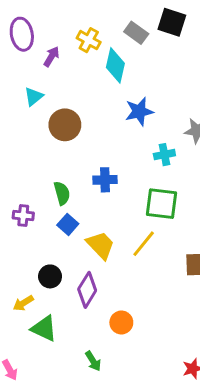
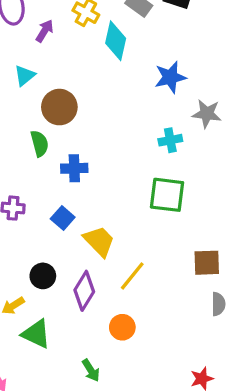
blue star: (139, 111) -> (170, 77), moved
blue cross: (105, 180) -> (74, 168), moved
green semicircle: (62, 193) -> (40, 143), moved
yellow line: (144, 244) -> (132, 276), moved

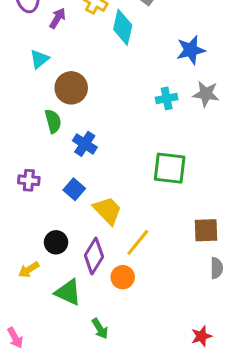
blue star: (170, 77) -> (191, 50), moved
cyan cross: (170, 140) -> (167, 98), moved
blue cross: (74, 168) -> (85, 144), turned 35
orange circle: (122, 327) -> (123, 277), moved
green triangle: (36, 334) -> (68, 292), moved

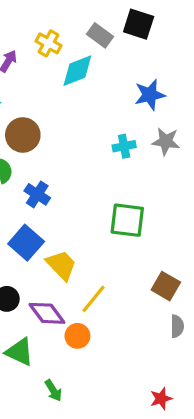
cyan diamond: (123, 27) -> (77, 71), turned 56
blue square: (74, 189) -> (26, 243), size x1.5
brown square: (206, 230) -> (166, 286), turned 32
purple diamond: (94, 256) -> (47, 313), turned -68

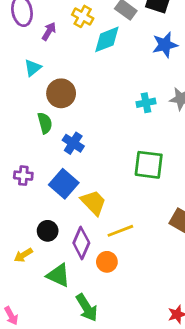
blue star: (150, 95) -> (165, 45), moved
yellow line: (94, 299) -> (120, 231), turned 30
purple diamond: (47, 313) -> (81, 243), turned 60
green arrow: (53, 390) -> (87, 308), size x1.5

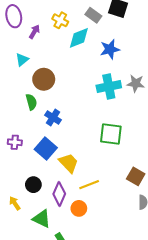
blue star: (165, 45) -> (110, 49), moved
cyan cross: (146, 103) -> (109, 86), size x1.6
yellow arrow: (23, 255) -> (15, 203), turned 88

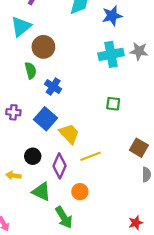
cyan triangle: (22, 60) -> (21, 27), size x1.5
green square: (111, 134) -> (113, 104), size x0.6
yellow arrow: (15, 203) -> (13, 176), turned -48
orange circle: (79, 208) -> (80, 192), moved

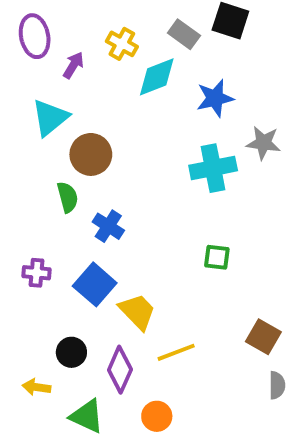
gray star: (139, 51) -> (263, 143), moved

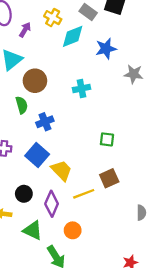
cyan cross: (213, 168) -> (81, 88), moved, size x0.7
blue cross: (108, 226) -> (45, 122), turned 35
brown square: (263, 337) -> (109, 178), moved, turned 36

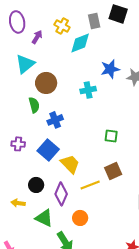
gray rectangle: (88, 12) -> (94, 21), turned 42
blue star: (106, 49) -> (110, 69), moved

